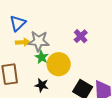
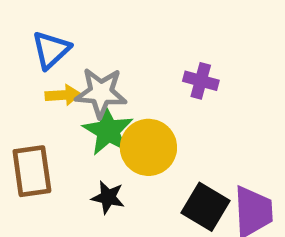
purple cross: (81, 36) -> (201, 81), turned -32
green star: (42, 57) -> (108, 131), size x1.5

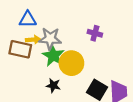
blue triangle: (51, 50) -> (28, 19), turned 42
brown rectangle: (32, 171) -> (20, 49), moved, turned -70

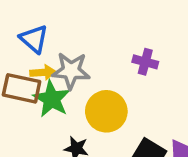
blue triangle: (28, 19) -> (34, 39), turned 42
green star: (53, 56) -> (52, 99), moved

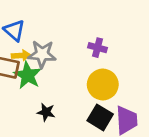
yellow circle: (106, 111) -> (103, 84), moved

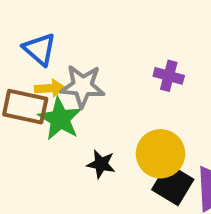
yellow circle: (103, 84) -> (160, 154), moved
black star: (46, 112) -> (101, 164), moved

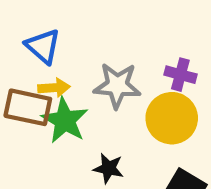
gray star: (83, 86) -> (117, 85), moved
yellow circle: (160, 154) -> (172, 118), moved

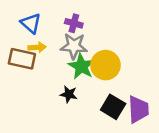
purple cross: (180, 75) -> (74, 23), moved
green star: (65, 120) -> (81, 66), moved

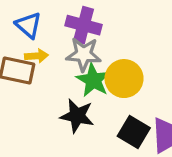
purple cross: (74, 23) -> (84, 25), size x1.5
black star: (69, 94) -> (77, 116), size x1.5

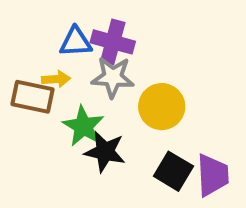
blue triangle: (28, 25) -> (76, 42), moved, turned -44
green star: (93, 80) -> (83, 126), moved

